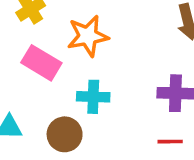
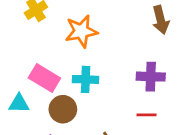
pink rectangle: (41, 63) -> (44, 78), moved

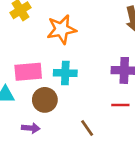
pink rectangle: (44, 78) -> (28, 72), turned -36

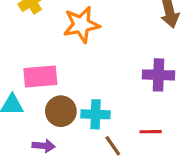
cyan cross: (65, 73) -> (96, 114), moved
red line: (120, 105) -> (151, 132), moved

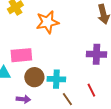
red line: (151, 132) -> (91, 90), turned 64

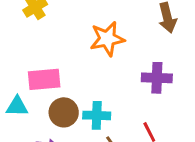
orange star: (47, 22) -> (107, 39), moved

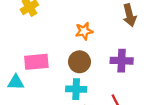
orange star: (107, 39) -> (84, 31), size x0.7
brown circle: (64, 112) -> (79, 62), moved

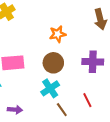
cyan cross: (76, 89) -> (50, 88), turned -36

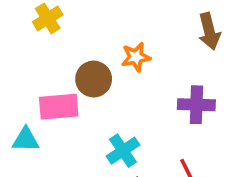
brown circle: (53, 63) -> (94, 79), moved

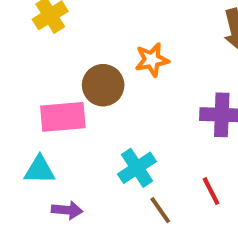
cyan triangle: (26, 140) -> (40, 170), moved

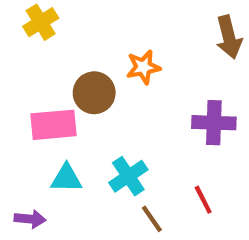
cyan triangle: (40, 170) -> (66, 178), moved
purple arrow: (67, 210) -> (30, 219), moved

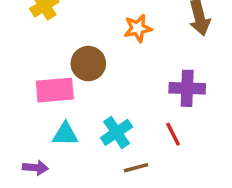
orange star: (143, 67) -> (138, 28), moved
red line: (203, 200) -> (173, 134), moved
brown line: (152, 219) -> (136, 168), turned -70

